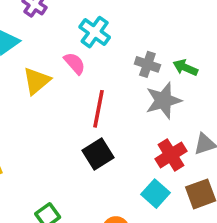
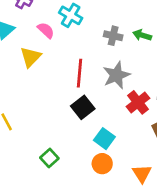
pink semicircle: (75, 63) -> (46, 30), moved
gray star: (163, 100) -> (116, 75), moved
cyan square: (155, 194) -> (104, 139), moved

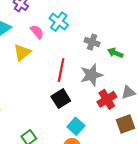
green arrow: (142, 35) -> (115, 53), moved

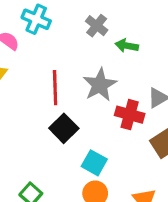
gray cross: (92, 42) -> (97, 26), moved, turned 32
red cross: (107, 99) -> (130, 115), turned -30

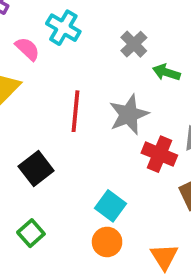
black square: (64, 128) -> (36, 168), moved

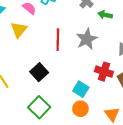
red cross: (159, 154) -> (104, 72), moved
green square: (31, 233) -> (39, 107), size x1.5

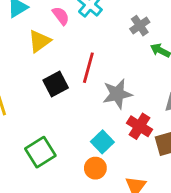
gray star: (87, 39) -> (117, 94), moved
black square: (39, 72) -> (56, 84), moved

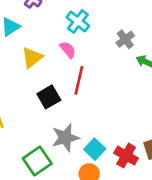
pink semicircle: (61, 16) -> (68, 50), moved
gray star: (117, 94) -> (65, 138), moved
red cross: (139, 126) -> (126, 156), moved

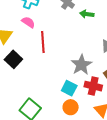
black square: (49, 97) -> (13, 59), moved
gray star: (65, 138) -> (81, 65), moved

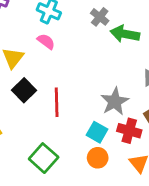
green arrow: (87, 14) -> (125, 34), size x1.5
red line: (43, 42) -> (57, 102), moved

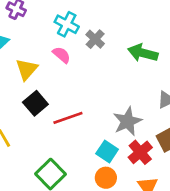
gray cross: (100, 17) -> (95, 39), moved
red line: (57, 102) -> (68, 118), turned 68
red cross: (129, 131) -> (140, 152), turned 30

